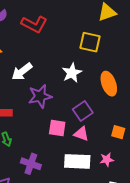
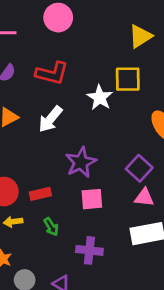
white arrow: (22, 72) -> (50, 119), moved
white star: (72, 73) -> (100, 98), moved
pink square: (57, 128) -> (92, 199), moved

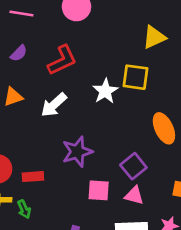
red L-shape: (52, 73) -> (62, 60), turned -48
pink square: (92, 199) -> (99, 190), moved
green arrow: (51, 227) -> (24, 209), moved

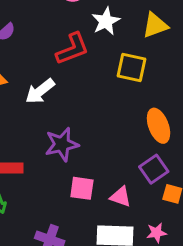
red L-shape: (62, 60) -> (72, 49), moved
white star: (105, 91) -> (106, 21), moved
purple square: (133, 166) -> (154, 169), moved

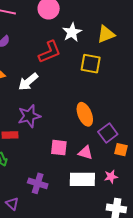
orange ellipse: (159, 126) -> (85, 114), moved
purple star: (62, 144) -> (29, 116), moved

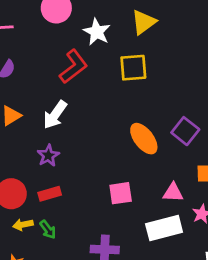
purple star: (29, 116) -> (48, 156), moved, size x0.7
purple square: (108, 133) -> (185, 131), moved
pink triangle: (85, 153) -> (173, 193), moved

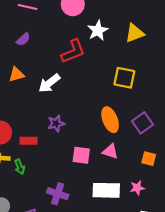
yellow square: (133, 68) -> (124, 78), moved
purple star: (48, 156) -> (56, 123), moved
pink triangle: (173, 193) -> (110, 151), moved

